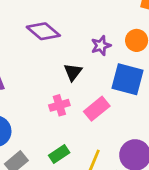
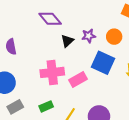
black triangle: (73, 72) -> (67, 41), moved
pink cross: (59, 105) -> (52, 72), size x1.6

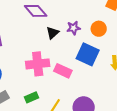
pink rectangle: (78, 79) -> (63, 71), turned 54

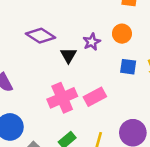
blue square: (88, 54) -> (128, 67), moved, size x0.6
pink rectangle: (63, 71) -> (95, 97), turned -36

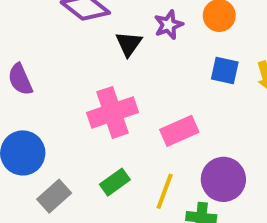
pink rectangle: (95, 97) -> (179, 131), moved

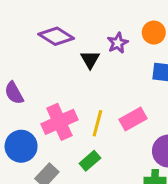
pink cross: (113, 112) -> (59, 122), moved
yellow line: (165, 191) -> (97, 123), moved

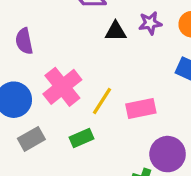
black triangle: (90, 59) -> (116, 31), turned 42
pink cross: (59, 122) -> (62, 87), turned -32

